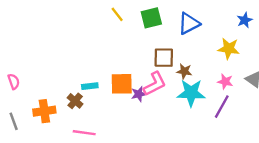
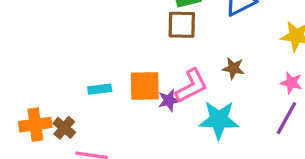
brown square: (164, 58) -> (182, 25), moved
cyan star: (191, 93) -> (219, 120), moved
brown cross: (75, 101) -> (64, 128), moved

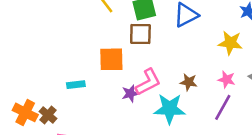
brown star: (233, 68) -> (189, 82), moved
orange square: (145, 86) -> (111, 59), moved
orange cross: (35, 125) -> (25, 112), turned 35

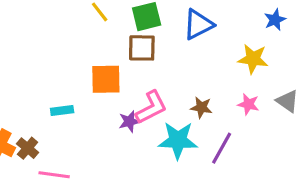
purple line: (223, 107) -> (222, 148), moved

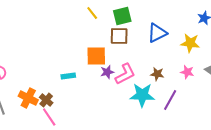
blue triangle: (198, 24) -> (157, 33), moved
purple star: (129, 122) -> (107, 72), moved
pink line: (54, 175) -> (49, 117), moved, turned 48

